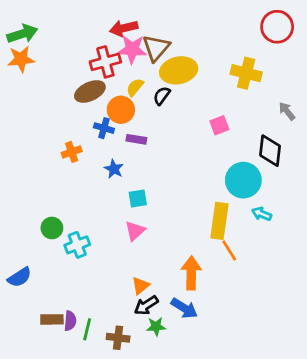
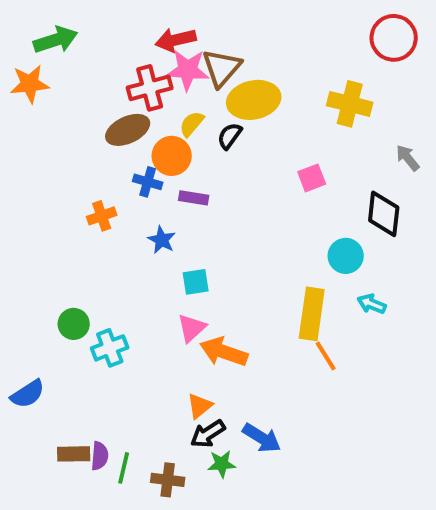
green arrow: (22, 34) -> (56, 40), moved
cyan circle: (243, 180) -> (346, 256), size x0.7
orange arrow: (191, 273) -> (224, 352), moved, turned -72

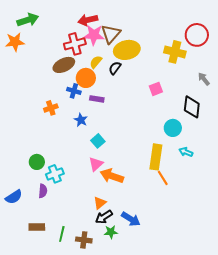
red circle: (394, 38) -> (197, 35), moved
cyan square: (196, 282) -> (98, 141), turned -32
purple semicircle: (100, 456) -> (43, 191), moved

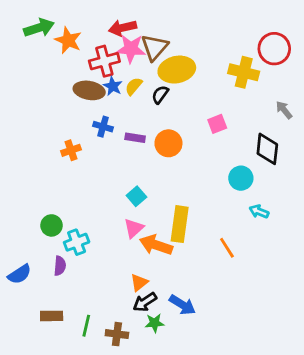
orange star: (15, 42) -> (68, 40), moved, turned 30
brown ellipse: (64, 65) -> (89, 90), turned 35
orange circle: (86, 78) -> (168, 143), moved
blue star: (81, 120) -> (113, 86), moved
yellow rectangle: (156, 157) -> (180, 224), moved

